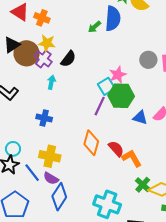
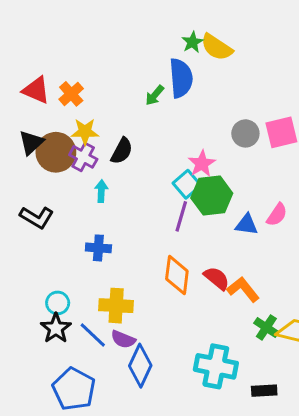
orange cross: (42, 18) -> (71, 94), turned 35

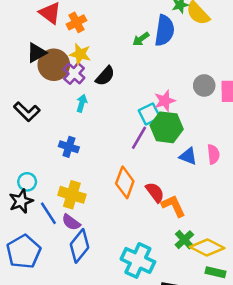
pink semicircle: (277, 215) -> (213, 154), turned -54

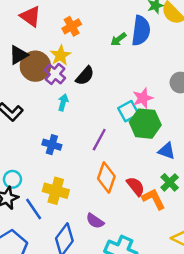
orange cross: (76, 22) -> (72, 26), moved
yellow star: (80, 54) -> (60, 55), turned 30
purple line: (139, 138) -> (99, 140), moved
purple semicircle: (71, 222) -> (95, 221), moved
green cross: (184, 240) -> (170, 182), moved

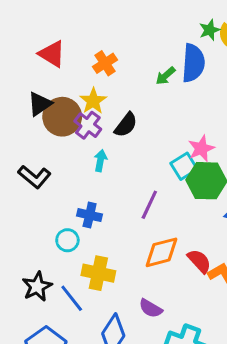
orange diamond: (106, 178) -> (161, 252), turned 60
cyan circle: (12, 179) -> (67, 240), moved

